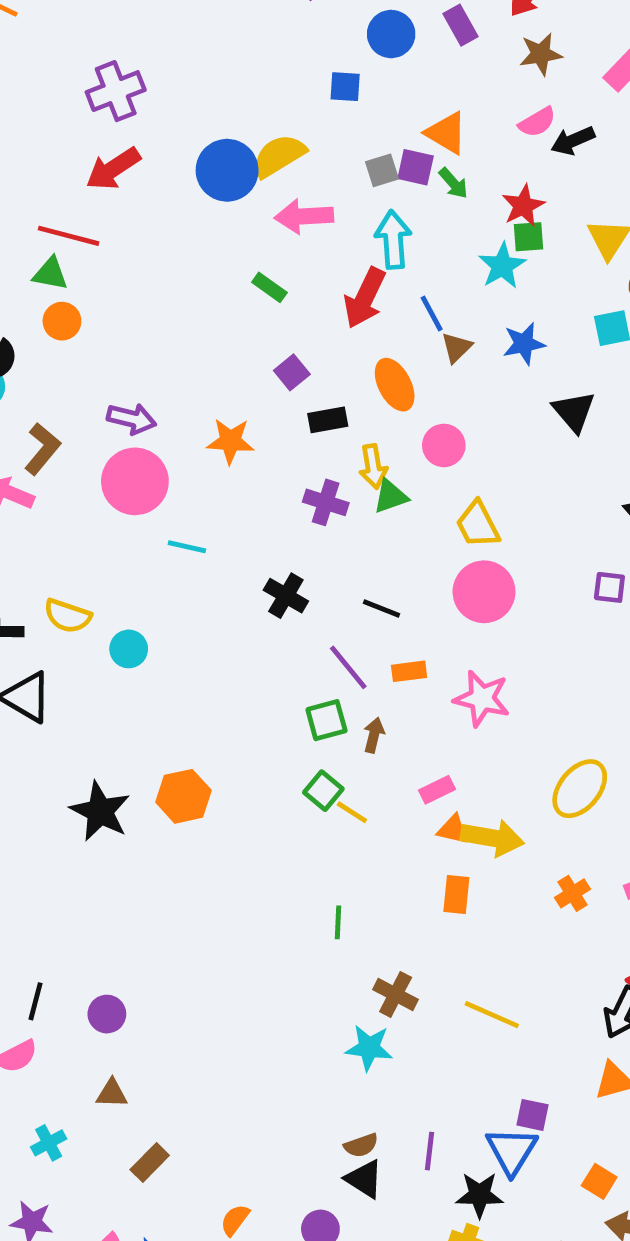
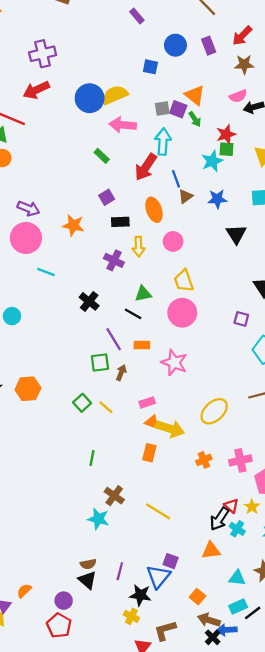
green triangle: (390, 496) -> (143, 294), moved
green square: (323, 791) -> (82, 403), moved

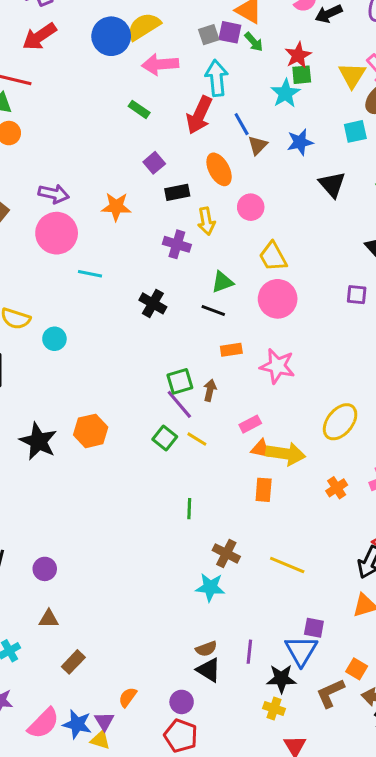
purple line: (114, 339) -> (179, 404), moved
brown L-shape: (165, 630) -> (330, 693), moved

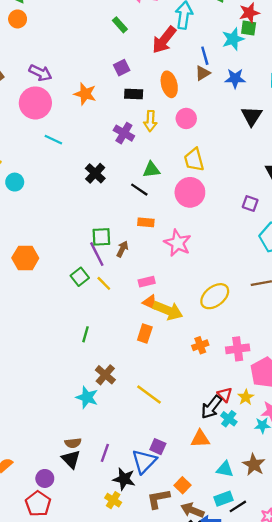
blue line: (242, 124) -> (205, 56), moved

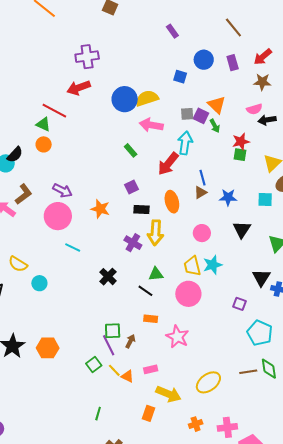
cyan star: (233, 39) -> (213, 265), moved
pink circle: (186, 118) -> (202, 233), moved
yellow arrow: (150, 121) -> (155, 233), size x1.4
orange triangle: (150, 302) -> (128, 376), moved

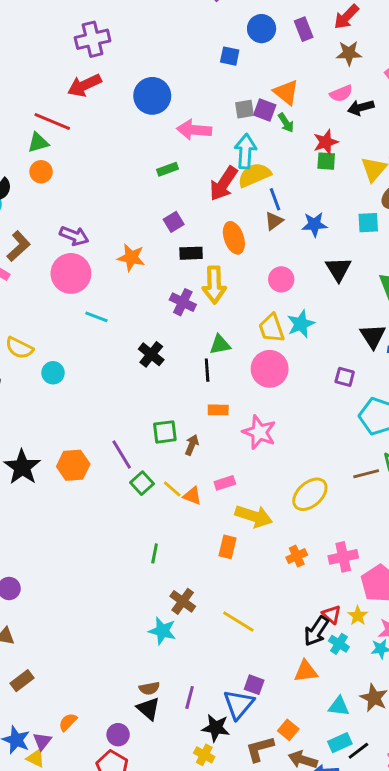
yellow semicircle: (147, 98) -> (254, 175), moved
green triangle: (43, 124) -> (38, 143), turned -35
green rectangle: (131, 150) -> (168, 169), turned -64
black line: (145, 291) -> (207, 370), turned 56
purple line: (109, 345) -> (122, 455), moved

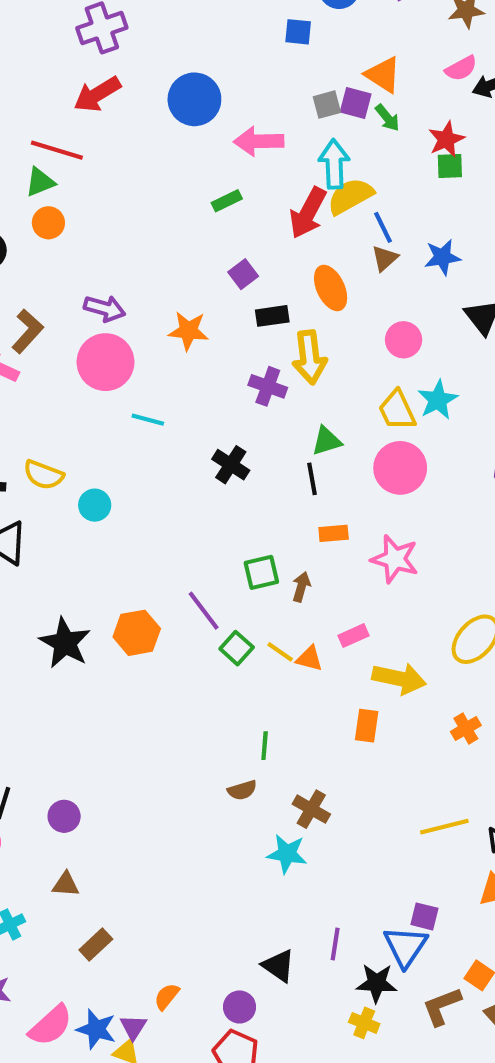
yellow line: (238, 621) -> (444, 827), moved, turned -40
brown semicircle: (149, 688) -> (242, 790), moved

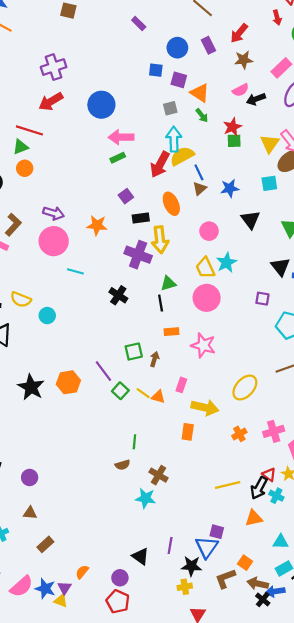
purple square: (356, 103) -> (179, 80), moved
pink arrow: (259, 141) -> (121, 137), moved
purple cross: (268, 386) -> (138, 255), size x1.4
pink rectangle: (354, 636) -> (181, 385), turned -48
yellow cross: (364, 1023) -> (185, 587), turned -32

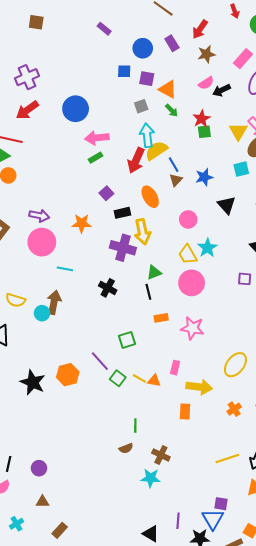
brown arrow: (154, 359) -> (54, 302), moved, size x1.6

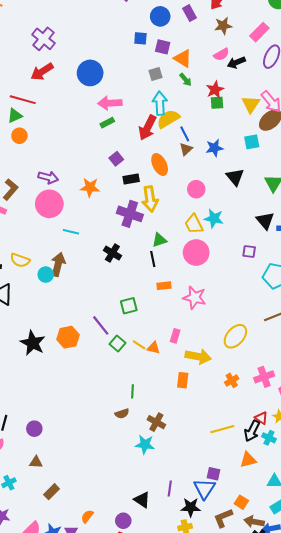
purple cross: (27, 77) -> (43, 39), turned -30
cyan star: (207, 248) -> (214, 218), turned -30

